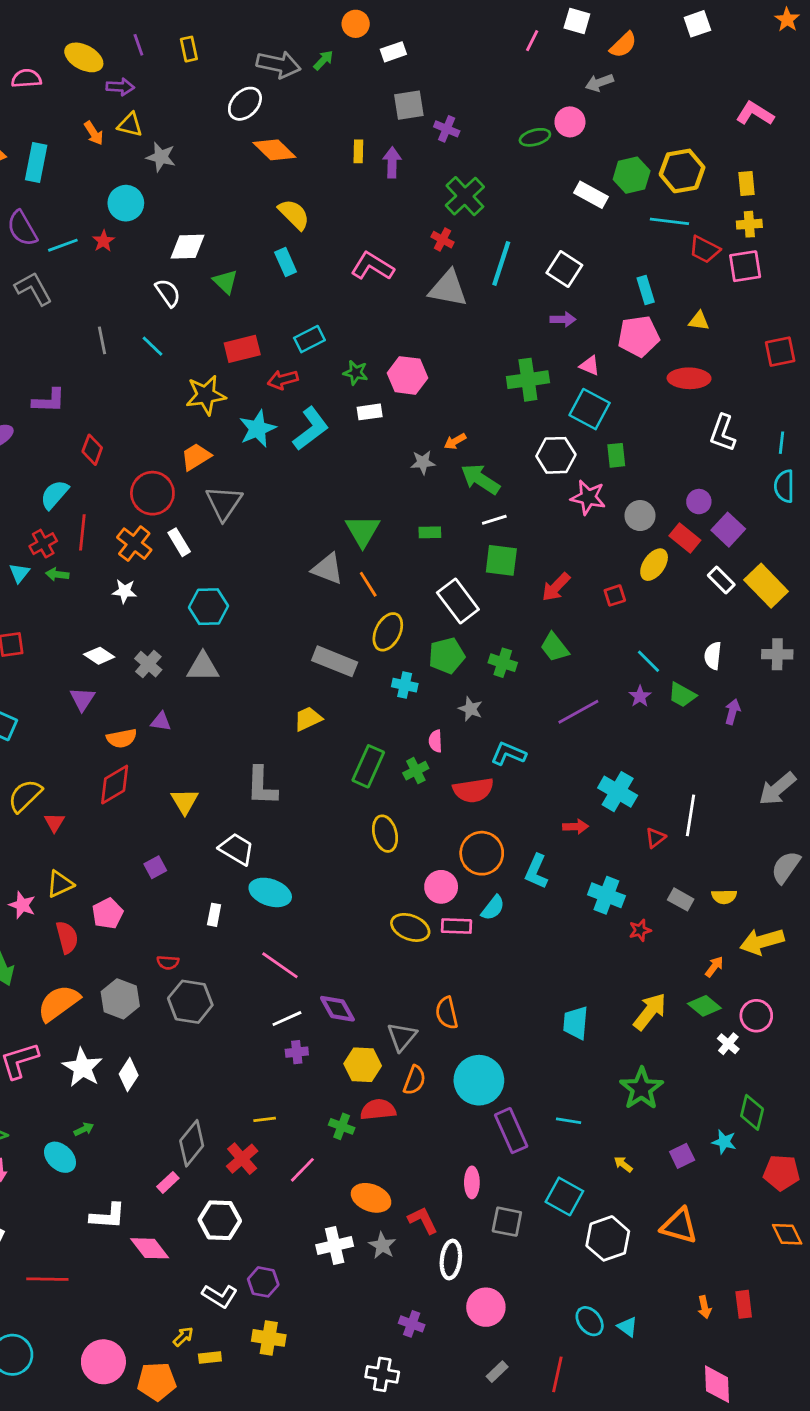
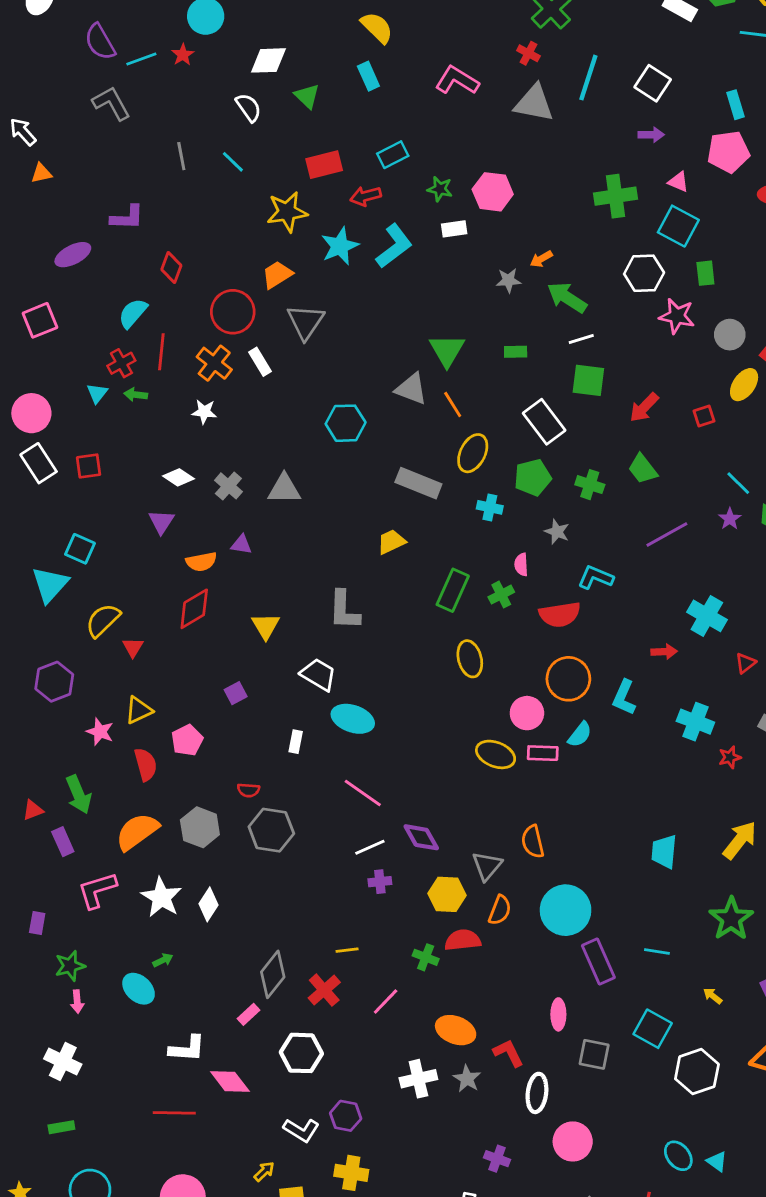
cyan hexagon: (209, 607) -> (346, 423), moved
red line: (47, 1279) -> (174, 1113), moved

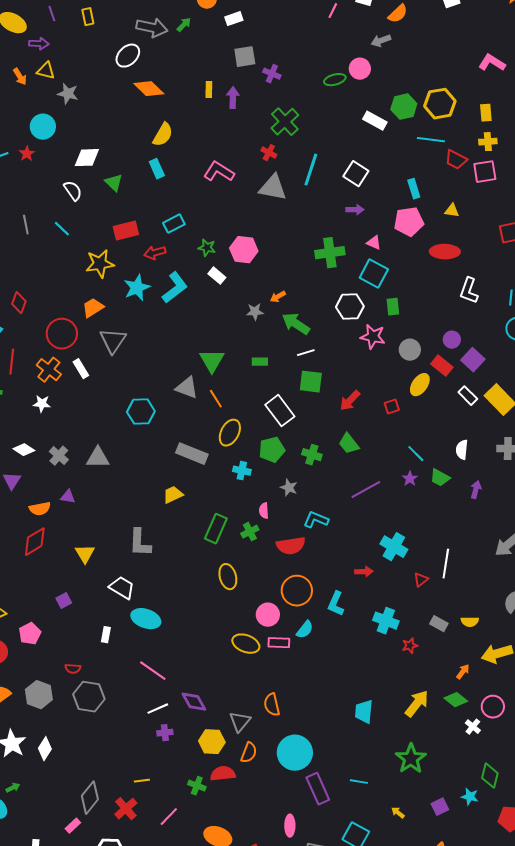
yellow semicircle: (377, 28) -> (163, 135), turned 75
white rectangle: (454, 229) -> (217, 276), turned 48

